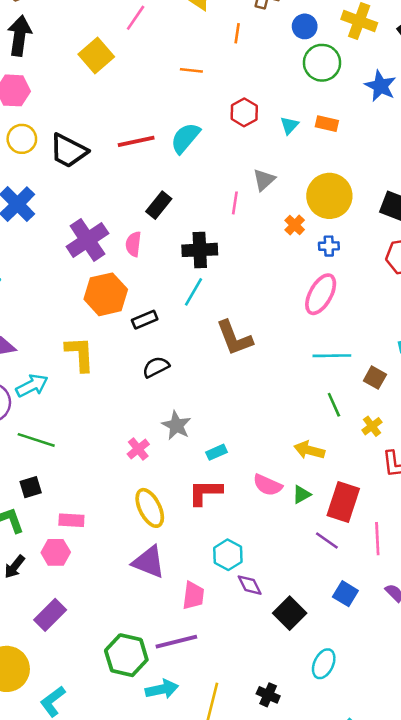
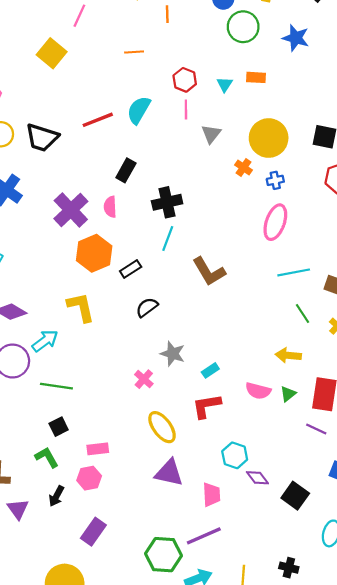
pink line: (235, 203) -> (186, 109), moved

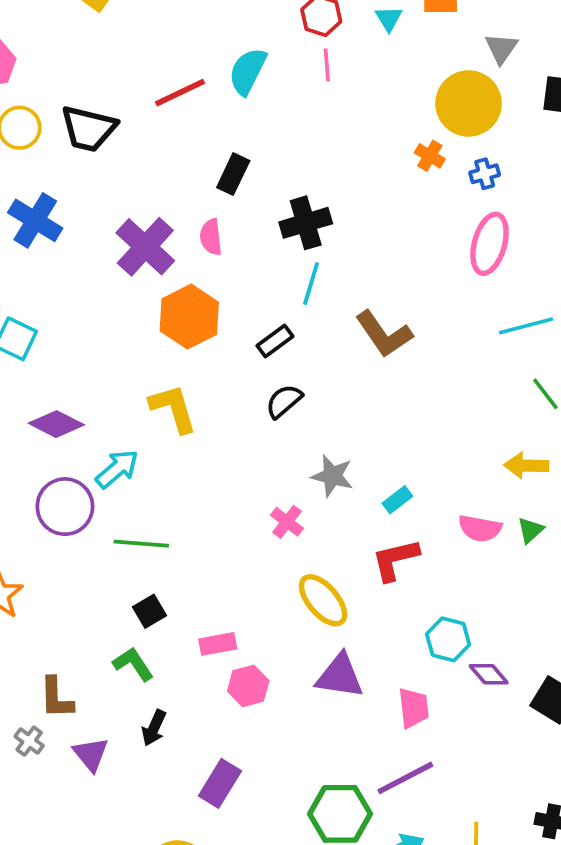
gray triangle: (211, 134) -> (501, 48), moved
black rectangle: (131, 269) -> (275, 341), moved
pink hexagon: (89, 478) -> (248, 686), moved

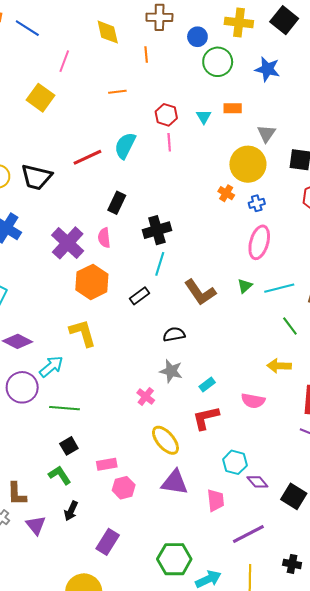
black semicircle: (284, 401) -> (174, 334), moved, turned 30
green triangle: (530, 530) -> (245, 286), moved
purple line: (405, 778) -> (248, 534), moved

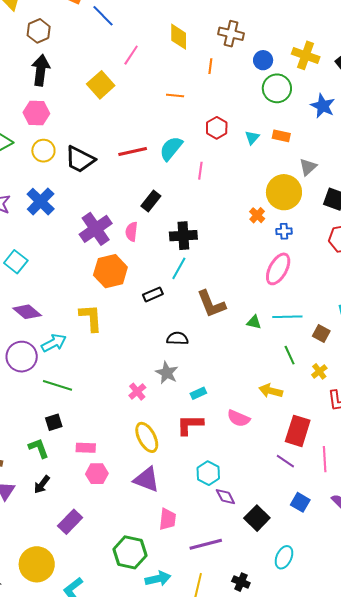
pink line: (169, 142) -> (200, 171), moved
green triangle: (245, 286) -> (254, 322), moved, turned 42
pink trapezoid: (216, 500) -> (168, 519), moved

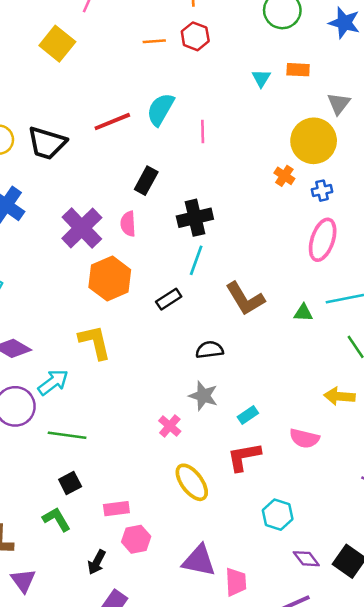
red hexagon: (217, 128) -> (195, 36), moved
purple triangle: (147, 479) -> (199, 561), moved
black arrow: (42, 484) -> (97, 562), moved
purple diamond: (225, 497) -> (306, 559), moved

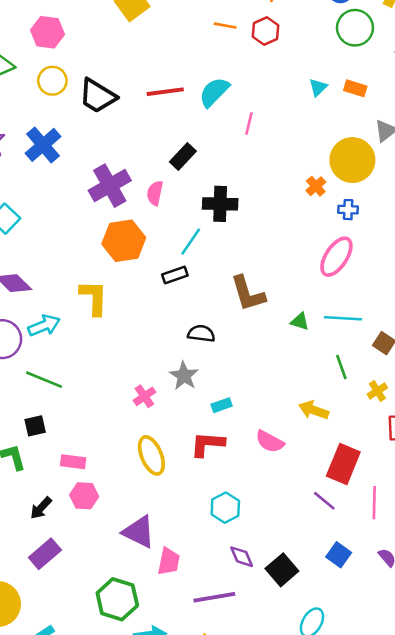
cyan line: (196, 260) -> (191, 242), moved

